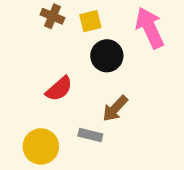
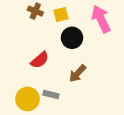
gray rectangle: (90, 135) -> (51, 95), moved

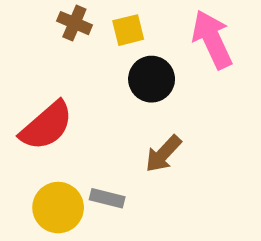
red semicircle: (40, 60) -> (46, 126), moved, size x1.4

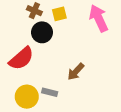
black circle: (152, 79) -> (42, 32), moved

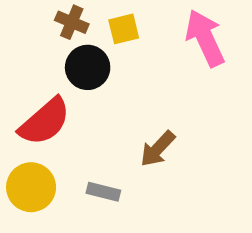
yellow circle: (27, 97) -> (31, 187), moved

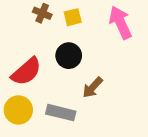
black circle: (88, 67) -> (69, 56), moved
gray rectangle: (103, 192) -> (61, 113), size x1.5

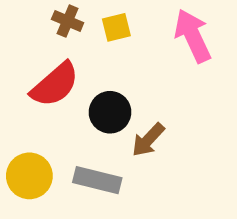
black circle: (69, 56) -> (110, 112), moved
red semicircle: (26, 72) -> (55, 85), moved

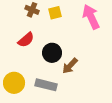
red semicircle: (55, 85) -> (26, 40), size x0.7

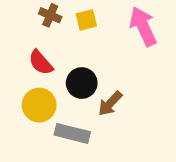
red semicircle: (26, 40) -> (41, 63), turned 90
yellow circle: (14, 83) -> (39, 105), moved

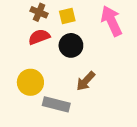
red semicircle: (41, 63) -> (39, 37), moved, turned 110
black circle: (82, 83) -> (71, 45), moved

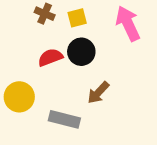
red semicircle: (39, 37) -> (50, 57), moved
yellow circle: (30, 82) -> (19, 97), moved

